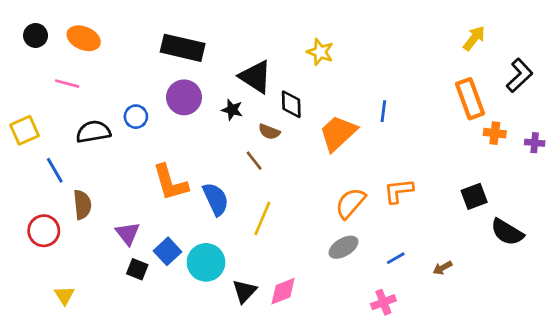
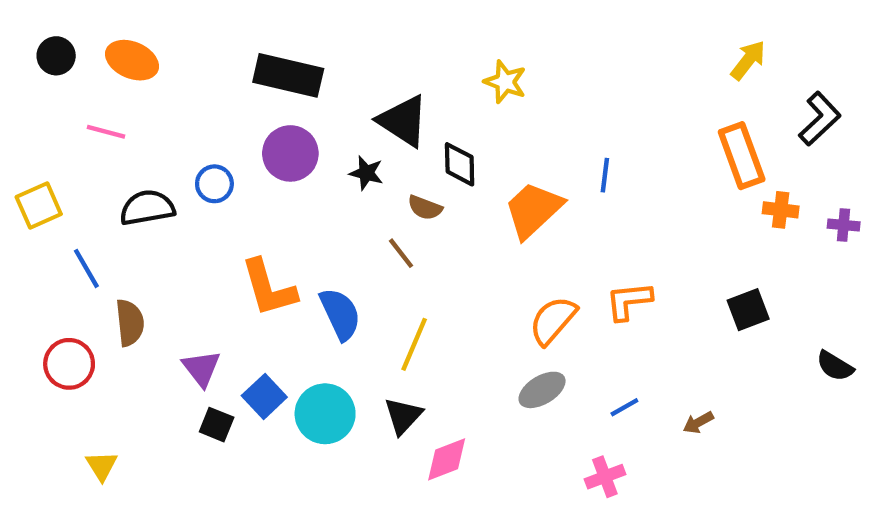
black semicircle: (507, 232) -> (835, 366), moved, size x0.7
black triangle: (245, 291) -> (403, 416), moved

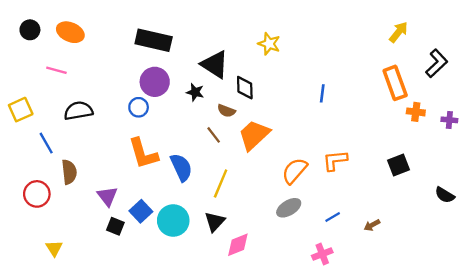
blue circle: (214, 184) -> (139, 107), moved
orange trapezoid: (533, 210) -> (254, 135), moved

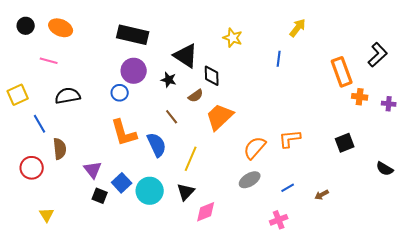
yellow arrow: (399, 32) -> (298, 28), moved
blue line: (322, 93) -> (279, 59), moved
brown semicircle: (226, 111) -> (196, 96), turned -56
brown line: (214, 135) -> (172, 117), moved

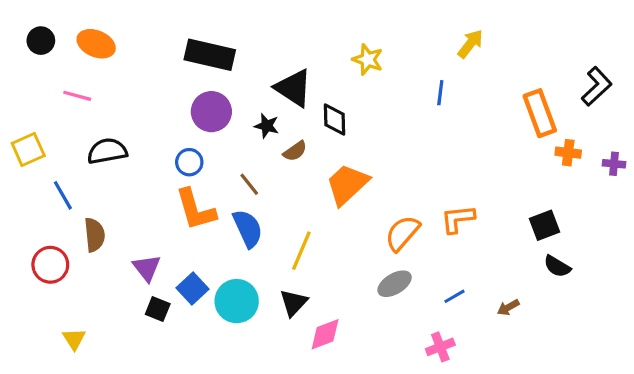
blue circle: (120, 93) -> (189, 162), moved
brown semicircle: (196, 96) -> (295, 151), moved
brown line: (172, 117) -> (249, 184), moved
black semicircle: (385, 169) -> (557, 266), moved

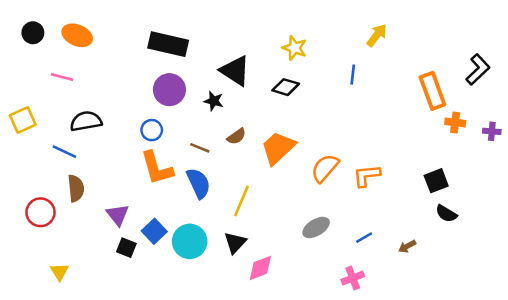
black diamond: (335, 120) -> (286, 87), moved, turned -72
brown semicircle: (295, 151) -> (236, 136), moved
brown line: (249, 184) -> (200, 148), turned -30
blue line: (63, 195) -> (64, 152), moved, turned -35
orange semicircle: (402, 233) -> (325, 168), moved

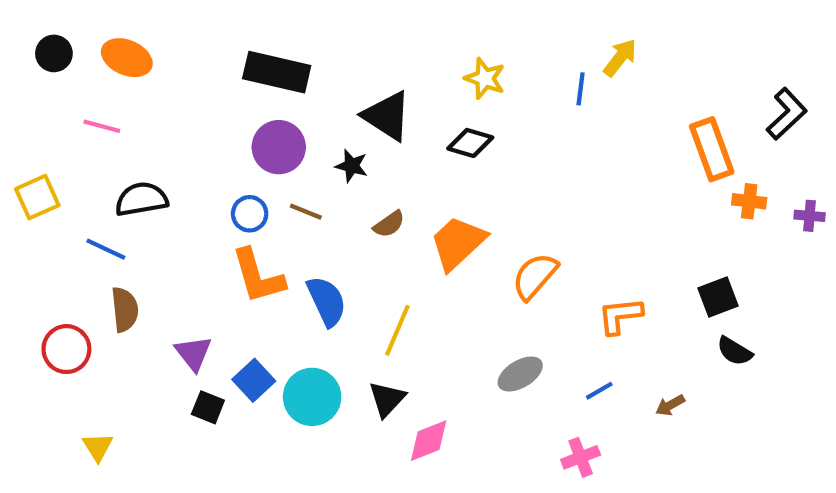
blue line: (353, 74) -> (581, 89), moved
brown line: (200, 148) -> (306, 212), moved
orange L-shape: (367, 176) -> (620, 316), moved

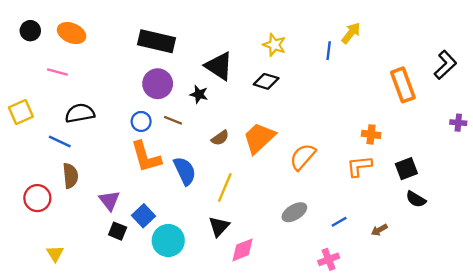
orange cross: (749, 201) -> (371, 134), moved
brown semicircle: (389, 224) -> (220, 138), moved
orange L-shape: (620, 316) -> (359, 166), moved
cyan circle: (312, 397) -> (168, 241), moved

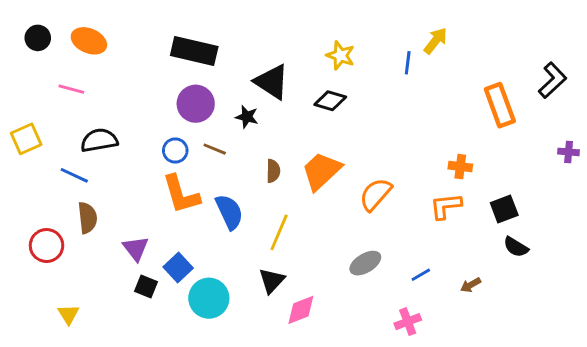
brown semicircle: (220, 138) -> (273, 171), turned -54

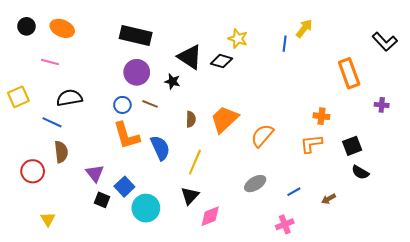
black L-shape: (552, 80) -> (385, 42), moved, turned 90
black diamond: (330, 101) -> (221, 61), moved
purple cross: (569, 152) -> (382, 105), moved

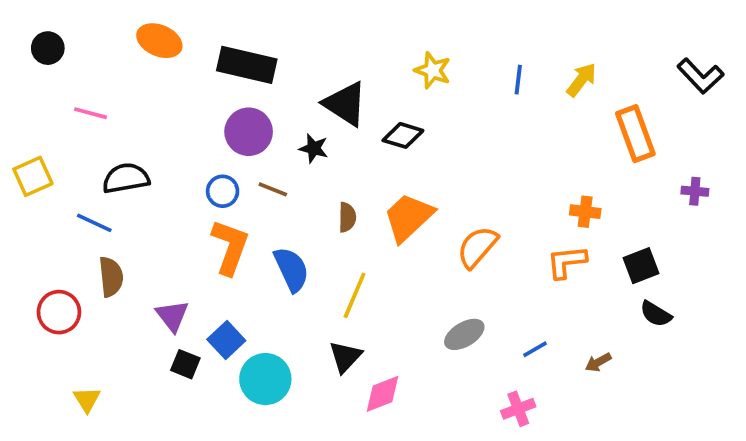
orange ellipse: (62, 28) -> (159, 41), moved
yellow arrow: (304, 28) -> (581, 80), moved
black diamond: (221, 61) -> (403, 135), moved
orange L-shape: (127, 136) -> (230, 247), turned -144

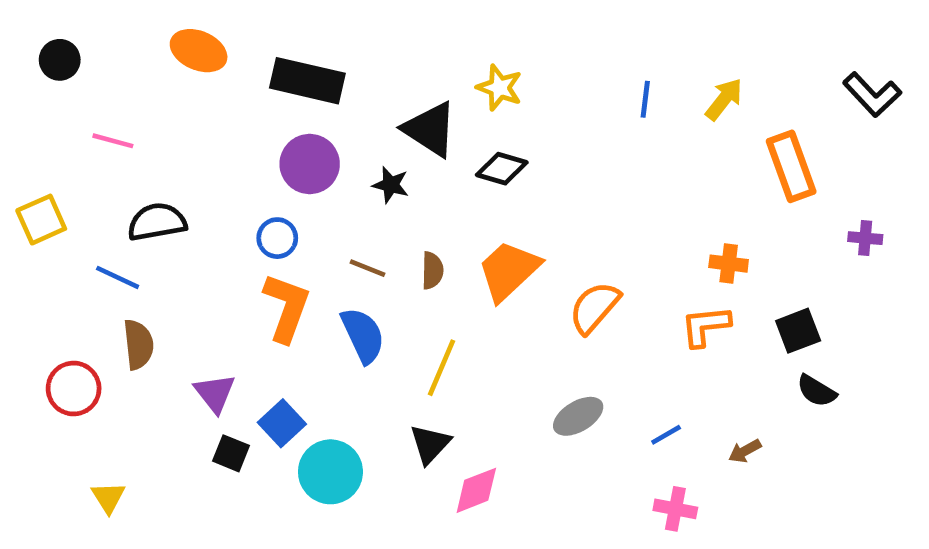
yellow star: (433, 70) -> (499, 88), moved
brown line: (273, 189) -> (368, 268), moved
pink cross: (518, 409) -> (675, 509), moved, turned 32

